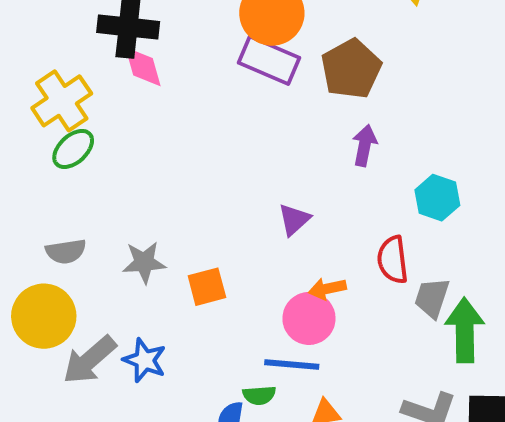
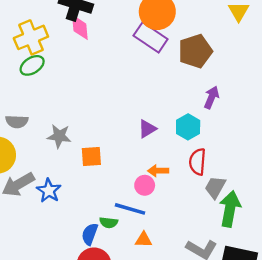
purple arrow: (364, 145) -> (211, 97), moved
cyan hexagon: (437, 198) -> (188, 127), moved
pink circle: (309, 318) -> (145, 185), size x0.7

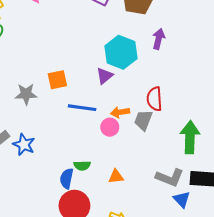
cyan hexagon: (188, 127) -> (121, 52), moved, size x1.4
orange square: (91, 156) -> (57, 80), moved
gray trapezoid: (215, 187) -> (143, 120), moved
blue line: (130, 209) -> (82, 108), moved

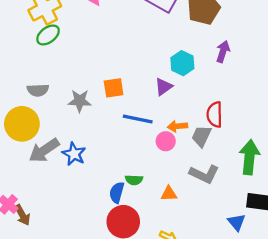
cyan hexagon: (121, 52) -> (182, 63), size x0.7
gray L-shape: (170, 178) -> (204, 174), moved

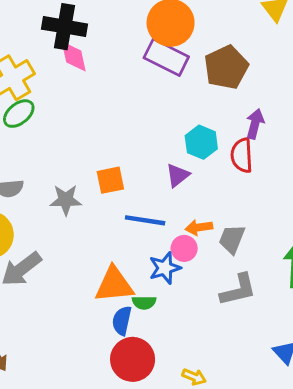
red semicircle: (215, 114) -> (242, 155), moved
blue star: (74, 154) -> (165, 268), moved, turned 30
gray L-shape: (204, 174) -> (238, 290), turned -36
orange triangle: (169, 194) -> (114, 285), moved, size x1.8

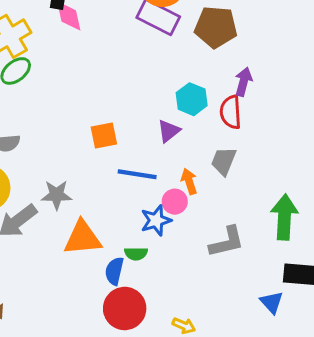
brown pentagon: (226, 67) -> (216, 27), turned 30
gray star: (66, 200) -> (56, 195), moved
orange arrow: (199, 227) -> (189, 181), turned 80
gray trapezoid: (232, 239) -> (224, 161), moved
orange triangle: (114, 285) -> (83, 238), moved

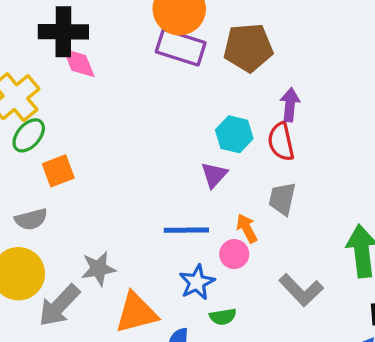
orange square: (104, 136) -> (58, 171), moved
blue star: (156, 220) -> (197, 282), moved
gray L-shape: (227, 242) -> (301, 290), turned 69
green semicircle: (136, 254) -> (223, 317), moved

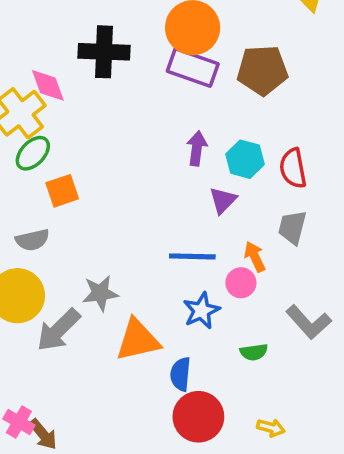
black cross: (63, 32) -> (104, 52), moved
pink diamond: (79, 63) -> (48, 85), moved
purple arrow: (290, 105) -> (197, 148), moved
green semicircle: (223, 317) -> (254, 352), moved

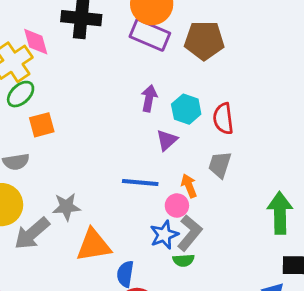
blue star: (201, 311) -> (164, 235), moved
gray L-shape: (309, 322) -> (190, 233), moved, turned -102

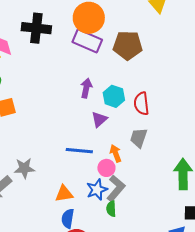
orange triangle: (93, 245) -> (64, 194), moved, size x0.7
green semicircle: (184, 260) -> (111, 209), turned 91

